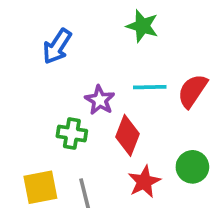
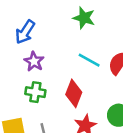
cyan line: (150, 87) -> (89, 60), turned 30
purple star: (100, 100) -> (34, 61), moved

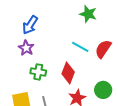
green star: (84, 18) -> (88, 14), moved
purple star: (34, 61) -> (26, 48), moved

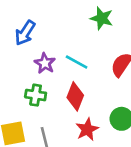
cyan line: (80, 47) -> (77, 62), moved
purple star: (26, 48) -> (45, 63), moved

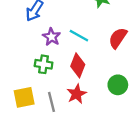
red star: (87, 129) -> (77, 94), moved

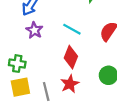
purple star: (52, 37) -> (34, 30), moved
green cross: (44, 64) -> (17, 64), moved

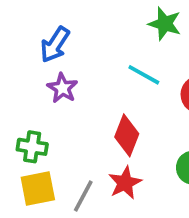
cyan line: (72, 29) -> (144, 75), moved
gray line: (46, 91) -> (83, 196), turned 42

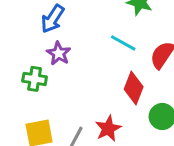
red diamond: (127, 135) -> (134, 88), moved
green cross: (32, 147) -> (35, 79), moved

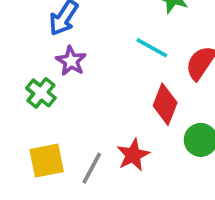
green cross: (35, 79) -> (41, 93), turned 30

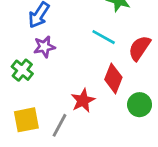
purple star: (71, 61) -> (44, 47), turned 30
red star: (133, 155) -> (83, 101), moved

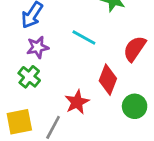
cyan line: (104, 37) -> (84, 37), moved
green cross: (22, 70) -> (29, 77), moved

